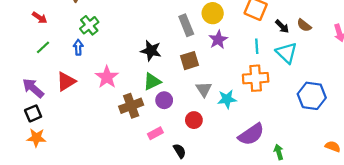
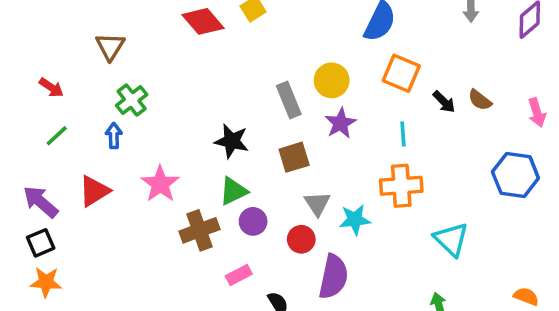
cyan triangle: (286, 53) -> (451, 239), moved
blue hexagon: (312, 96) -> (515, 175), moved
red circle: (194, 120) -> (301, 239), moved
purple semicircle: (251, 134) -> (333, 277), moved, turned -44

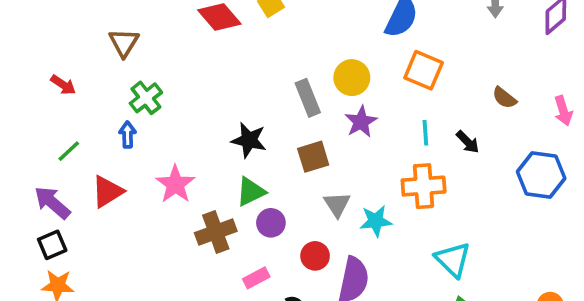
black arrow: (444, 102) -> (468, 142), moved
green line: (57, 136) -> (69, 151), moved
red circle: (301, 239) -> (315, 256), moved
cyan triangle: (451, 239) -> (453, 260), moved

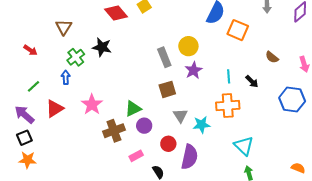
orange square: (424, 70) -> (238, 30), moved
black star: (249, 140) -> (102, 47), moved

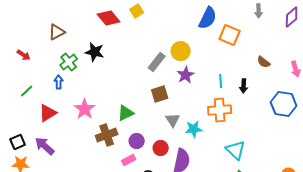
brown triangle: (64, 27) -> (57, 32), turned 30
gray rectangle: (164, 57) -> (157, 62), turned 60
black arrow: (252, 81) -> (244, 86), turned 48
purple arrow: (24, 115) -> (45, 146), moved
purple circle: (144, 126) -> (137, 141), moved

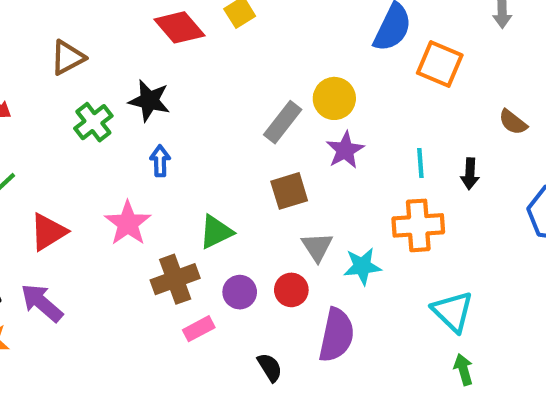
blue arrow: (59, 82) -> (160, 161), moved
red circle: (161, 148) -> (291, 290), moved
pink rectangle: (129, 160) -> (199, 329), moved

